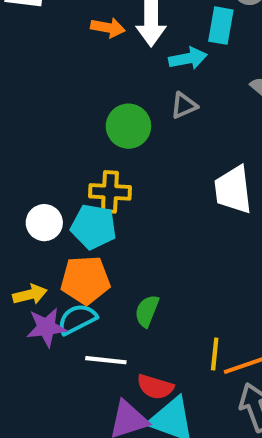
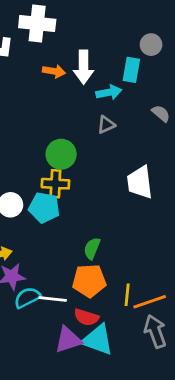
green circle: (128, 126) -> (61, 154), moved
orange pentagon: (85, 280) -> (89, 281), moved
green semicircle: (147, 311) -> (92, 248), moved
cyan semicircle: (77, 319) -> (27, 298), moved

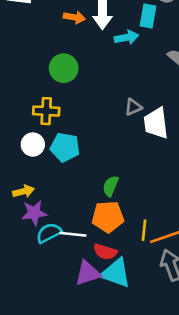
gray triangle: (106, 125) -> (133, 107), moved
green circle: (61, 154) -> (64, 68), moved
yellow cross: (55, 184) -> (46, 111), moved

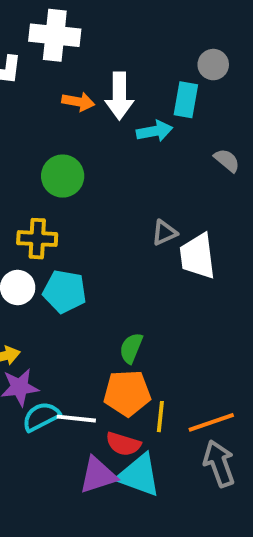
yellow line: (144, 230) -> (160, 417), moved

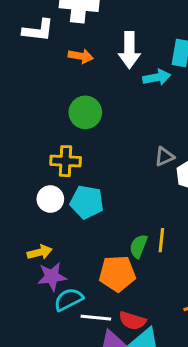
orange arrow: (78, 102) -> (81, 56), moved
orange pentagon: (127, 393) -> (117, 274), moved
yellow line: (160, 417) -> (161, 240), moved
white line: (76, 419) -> (96, 318), moved

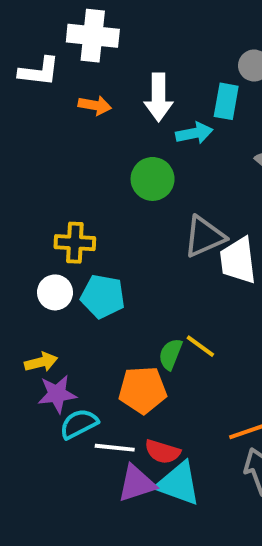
green circle: (85, 112) -> (153, 179), moved
gray triangle: (164, 156) -> (204, 237), size x1.6
yellow line: (161, 240) -> (200, 346), turned -60

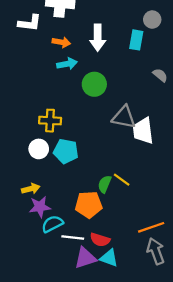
cyan arrow: (194, 133) -> (67, 64), moved
gray triangle: (204, 237) -> (124, 117), turned 35
cyan triangle: (178, 483) -> (109, 258), size x0.7

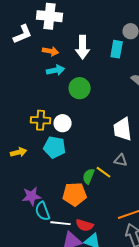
white L-shape: (30, 23) -> (23, 34), turned -30
gray triangle: (124, 117) -> (121, 160), moved, size x0.6
white circle: (39, 149) -> (63, 123), moved
yellow arrow: (31, 189) -> (19, 152), moved
cyan semicircle: (52, 224) -> (43, 211), turned -84

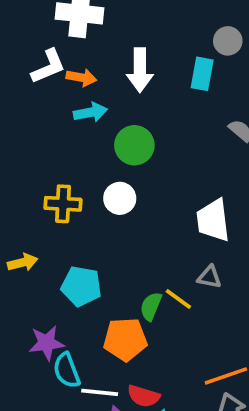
white L-shape: (23, 34) -> (48, 67), moved
white circle: (63, 123) -> (120, 198), moved
cyan pentagon: (55, 147) -> (81, 286), moved

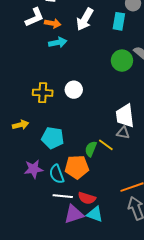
white arrow: (140, 70) -> (85, 19), turned 30
green circle: (134, 145) -> (122, 61), moved
white trapezoid: (213, 220) -> (125, 116), moved
cyan semicircle: (67, 370) -> (57, 174), moved

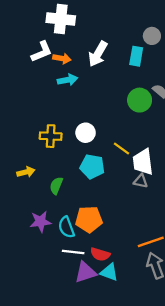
cyan pentagon: (53, 138) -> (92, 166), moved
yellow line: (106, 145) -> (122, 148), moved
green semicircle: (91, 149) -> (56, 186), moved

